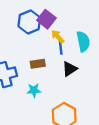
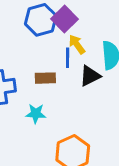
blue line: (61, 47) -> (68, 58), moved
black triangle: (70, 69) -> (90, 76), moved

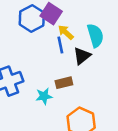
brown rectangle: (45, 78) -> (64, 83), moved

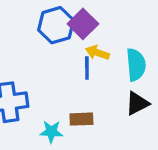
yellow arrow: (66, 32) -> (97, 53), turned -35
black triangle: (82, 56) -> (137, 103), moved

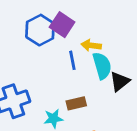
yellow arrow: (97, 53) -> (91, 45), moved
cyan semicircle: (136, 65) -> (102, 66), moved

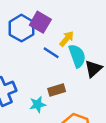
yellow arrow: (91, 45) -> (67, 39), turned 126
blue line: (72, 60) -> (51, 53), turned -42

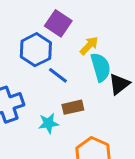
blue hexagon: (21, 28) -> (36, 50), moved
blue line: (51, 53) -> (58, 75), moved

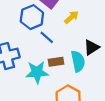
cyan semicircle: (101, 67) -> (78, 61), moved
cyan star: (48, 123) -> (37, 72), size x1.5

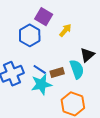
blue line: (47, 37) -> (40, 69), moved

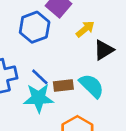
black triangle: (87, 55) -> (104, 50), moved
cyan semicircle: (77, 69) -> (92, 86), turned -36

